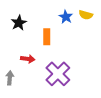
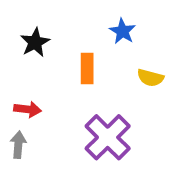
yellow semicircle: (86, 15) -> (150, 78), moved
red arrow: (28, 59) -> (28, 109), moved

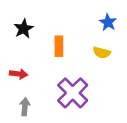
blue star: (122, 31) -> (108, 22), moved
gray arrow: (18, 145) -> (25, 107), moved

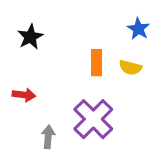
orange rectangle: (59, 46) -> (96, 63), moved
gray arrow: (25, 107) -> (48, 137), moved

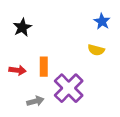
orange rectangle: (96, 63) -> (44, 67), moved
gray arrow: (48, 137) -> (35, 101), turned 70

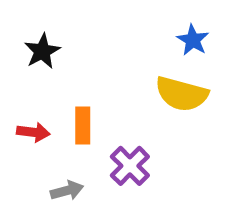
yellow semicircle: (96, 50) -> (182, 94), size x1.6
purple cross: (69, 88) -> (130, 166), size x0.7

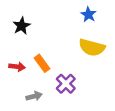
blue star: (193, 40) -> (88, 15), moved
orange rectangle: (83, 125) -> (42, 63), turned -36

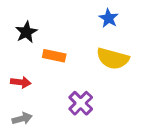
orange rectangle: (42, 63) -> (54, 56), moved, turned -42
gray arrow: (34, 96) -> (22, 119), moved

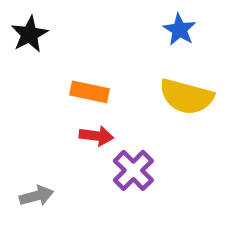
black star: (26, 32) -> (29, 34), moved
red arrow: (21, 82) -> (96, 136), moved

